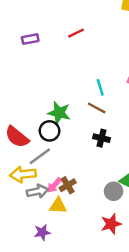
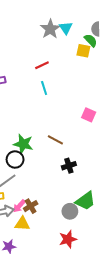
red line: (76, 33) -> (42, 65), moved
cyan line: (100, 87) -> (44, 88), moved
black cross: (101, 138) -> (69, 166), moved, turned -32

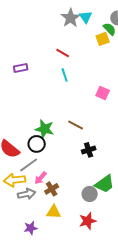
yellow square: (83, 51) -> (103, 39), turned -32
red line: (42, 65) -> (63, 53), turned 56
pink square: (89, 115) -> (103, 93), moved
pink arrow: (19, 206) -> (41, 178), moved
yellow triangle: (22, 224) -> (54, 212), moved

